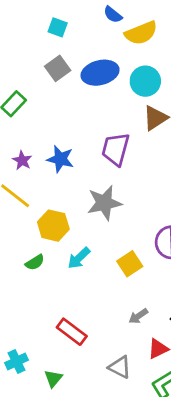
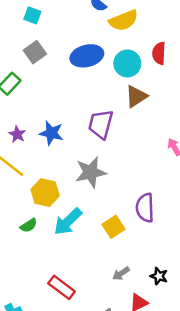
cyan square: (58, 27) -> (32, 15), moved
gray square: (58, 68) -> (35, 52), moved
cyan arrow: (79, 258) -> (68, 222), size x1.4

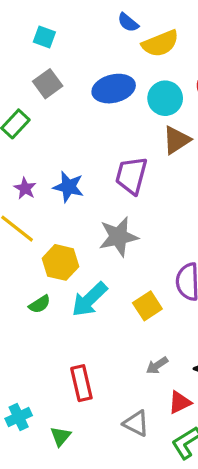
red rectangle: (62, 287) -> (81, 383), turned 40

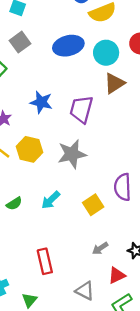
blue star: (69, 187) -> (41, 102), moved
yellow hexagon: (60, 262) -> (29, 149), moved
cyan arrow: (89, 299) -> (51, 200), size x0.7

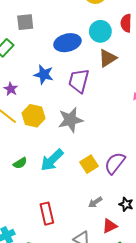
gray square: (20, 42) -> (25, 22), turned 30
blue ellipse: (68, 46) -> (67, 43), moved
purple semicircle: (123, 187) -> (115, 163), moved, turned 40
cyan arrow: (51, 200) -> (52, 160), size x1.4

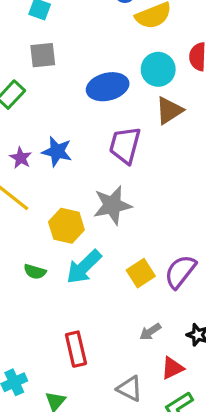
blue star: (44, 75) -> (57, 152), moved
yellow hexagon: (33, 116) -> (66, 226), moved
green semicircle: (20, 163) -> (35, 272), turned 48

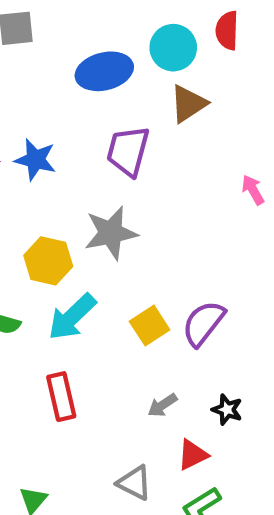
red rectangle: (76, 349) -> (61, 397), moved

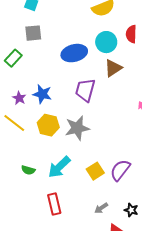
yellow hexagon: (48, 261) -> (48, 125), moved

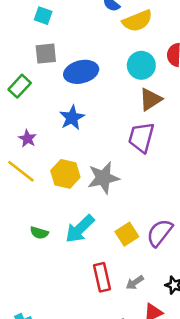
blue ellipse: (74, 53) -> (81, 72), moved
purple trapezoid: (85, 90) -> (141, 137), moved
blue star: (42, 94) -> (72, 118), moved, turned 30
red rectangle: (54, 204) -> (102, 277), moved

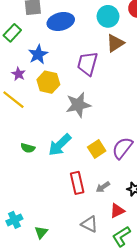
blue star: (72, 118) -> (38, 54), moved
purple trapezoid: (141, 137) -> (87, 64), moved
yellow hexagon: (65, 174) -> (48, 82), moved

